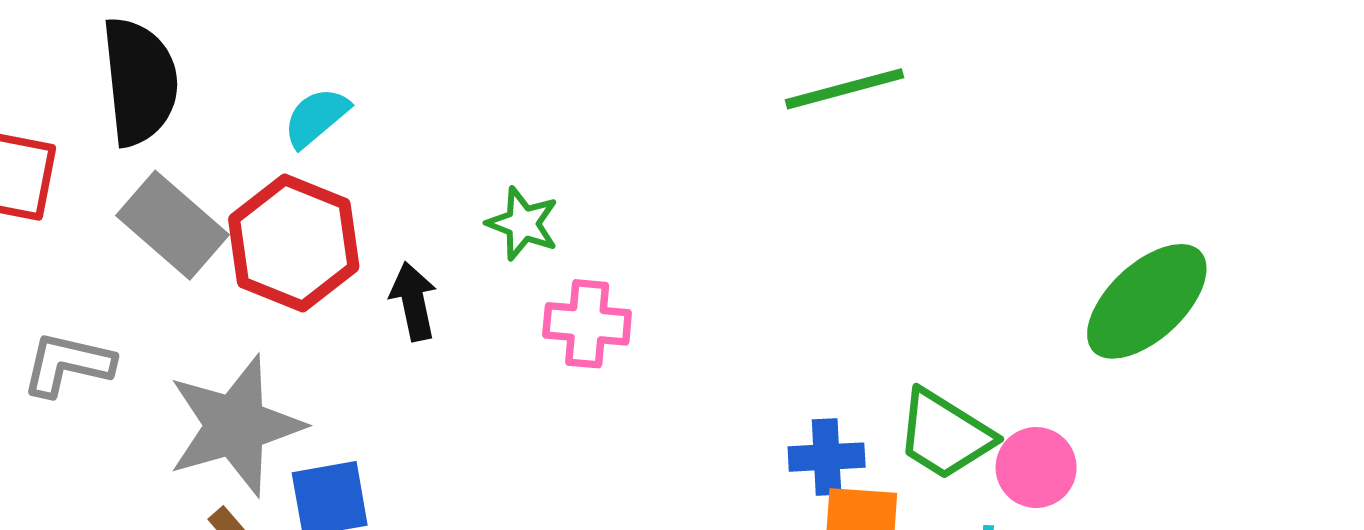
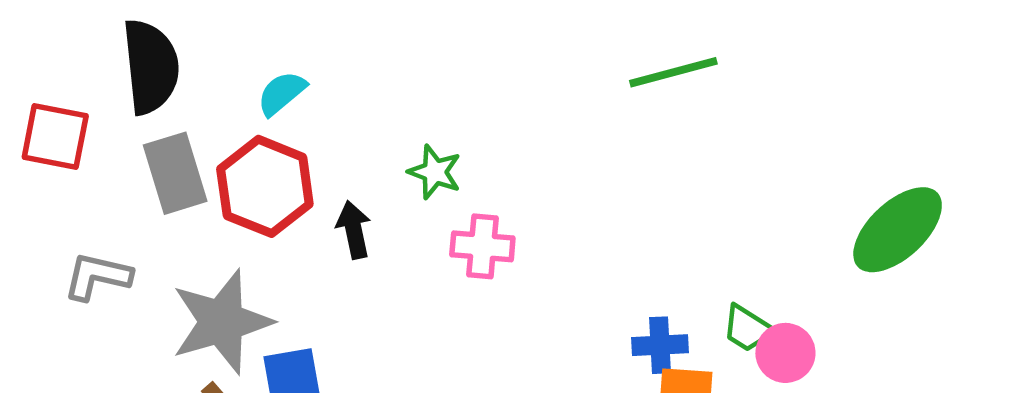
gray rectangle: (173, 225) -> (175, 173), turned 32
green trapezoid: (945, 435) -> (748, 328), size x0.7
pink circle: (1036, 468) -> (785, 353), moved

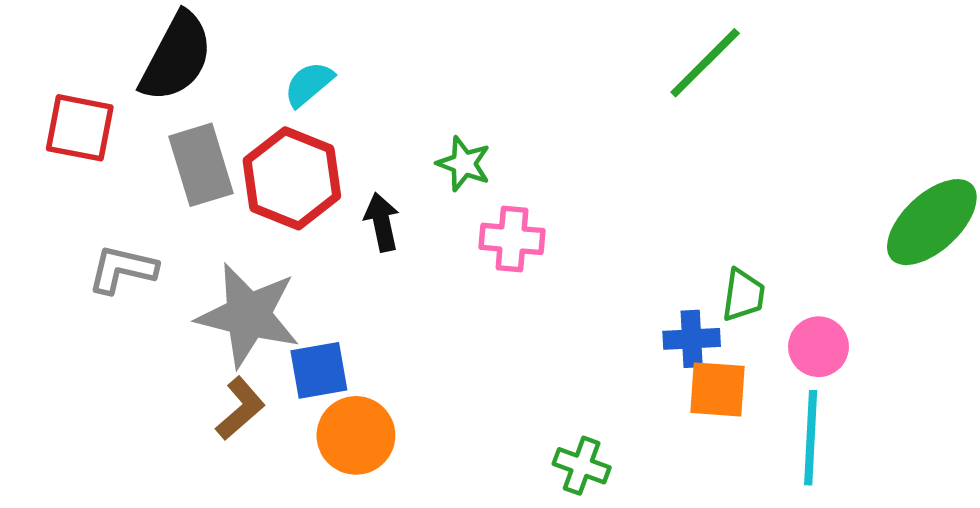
black semicircle: (151, 67) -> (176, 57), turned 34
green line: (673, 72) -> (705, 63), turned -30
gray star: (222, 322) -> (248, 315), turned 30
green trapezoid: (748, 328) -> (743, 295), moved, turned -114

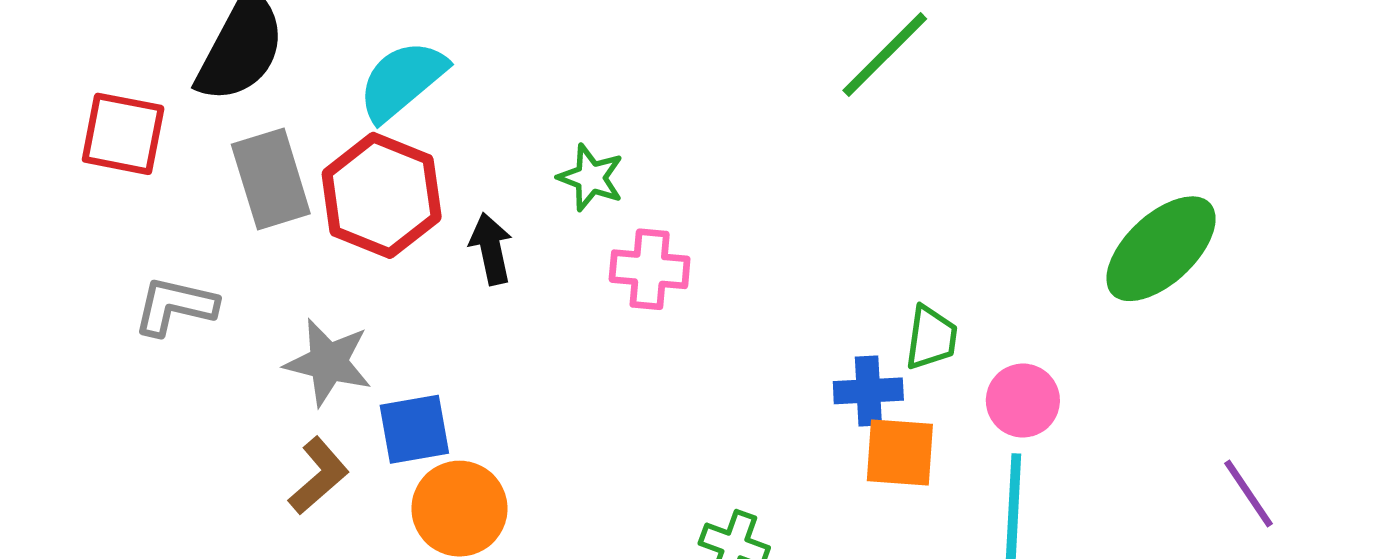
cyan semicircle: (309, 84) -> (402, 81), size x1.5
gray star: (248, 315) -> (328, 362), size x0.7

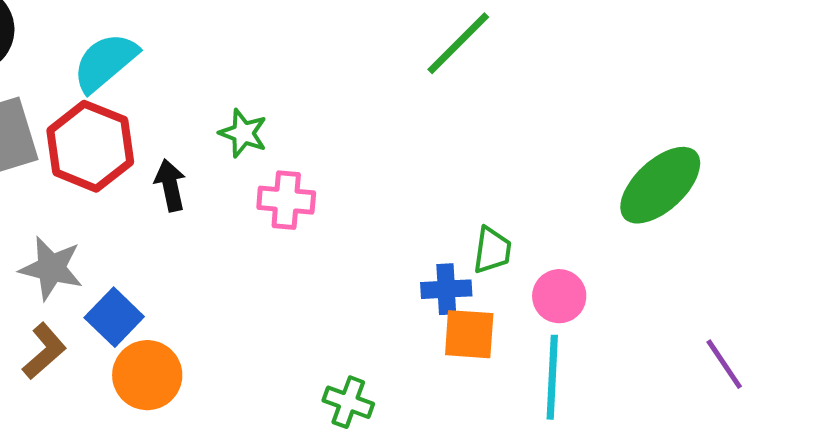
blue square: (414, 429) -> (114, 317), turned -36

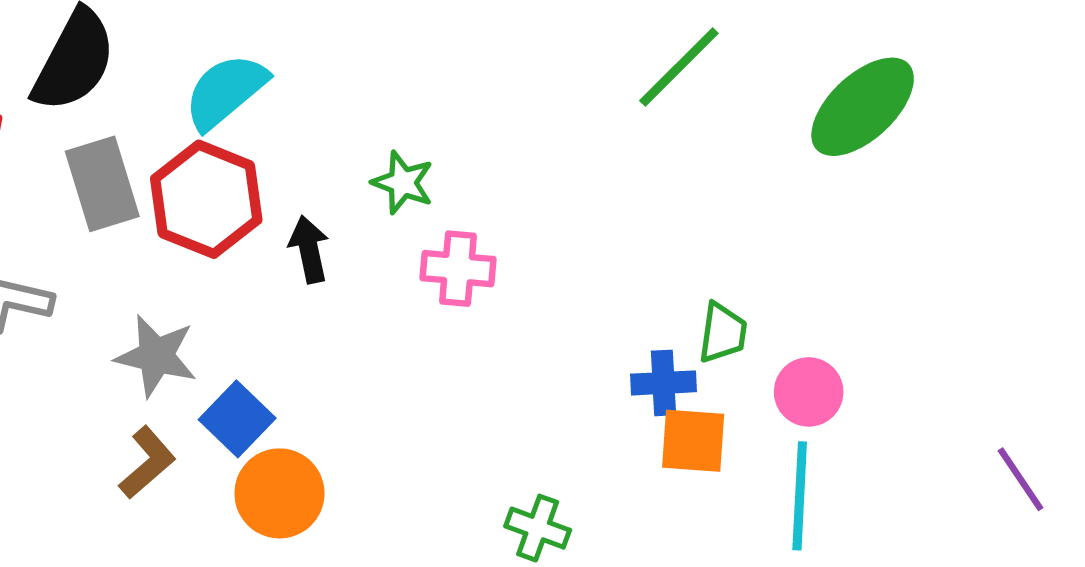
green ellipse: (660, 185) -> (863, 107), moved

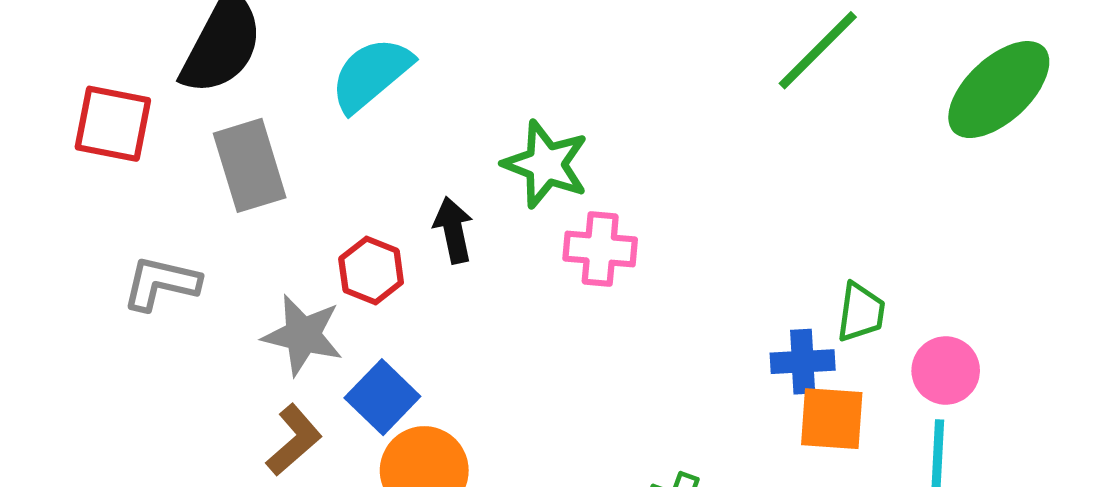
green star: (403, 183) -> (546, 164), size x1.4
red hexagon: (206, 199) -> (371, 271), moved, size x0.6

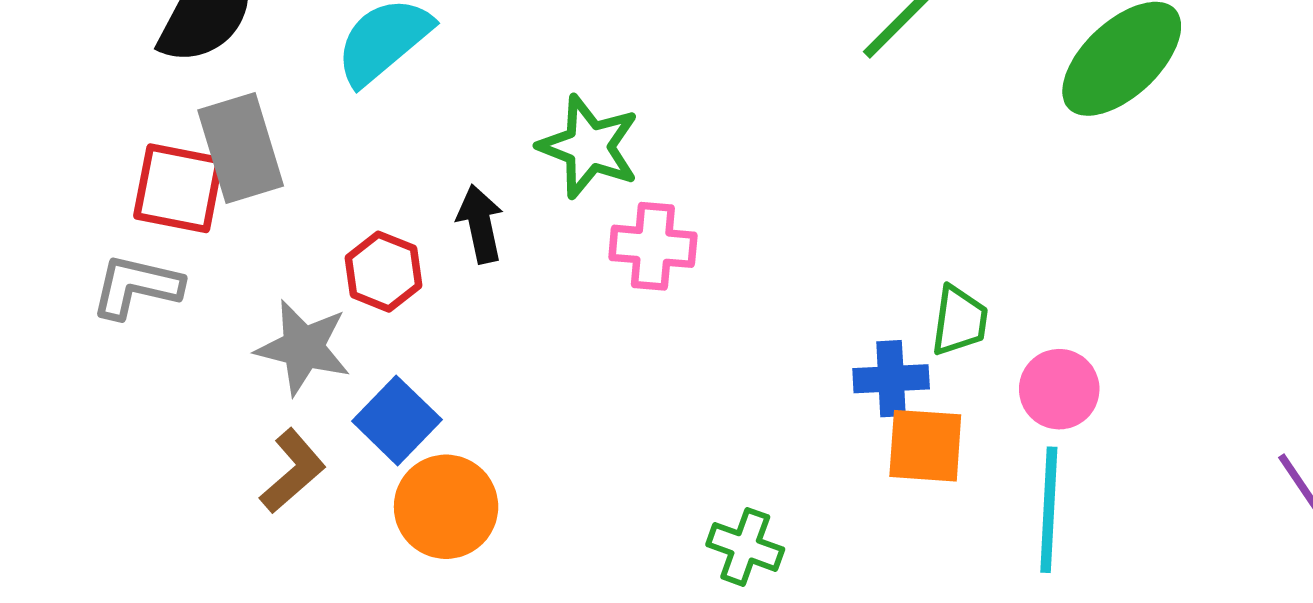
red square: (113, 124) -> (178, 188), moved

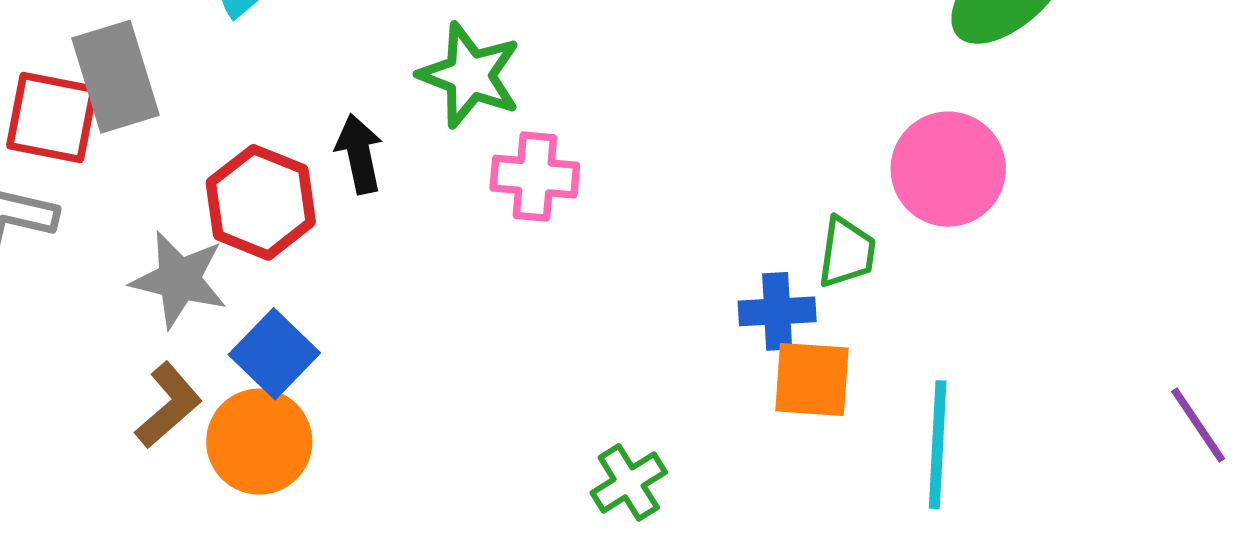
red hexagon: (384, 272) -> (261, 202), size x1.4
pink circle: (1059, 389) -> (948, 169), moved, size x1.4
orange circle: (446, 507) -> (259, 442), moved
green cross: (745, 547) -> (629, 482), turned 38

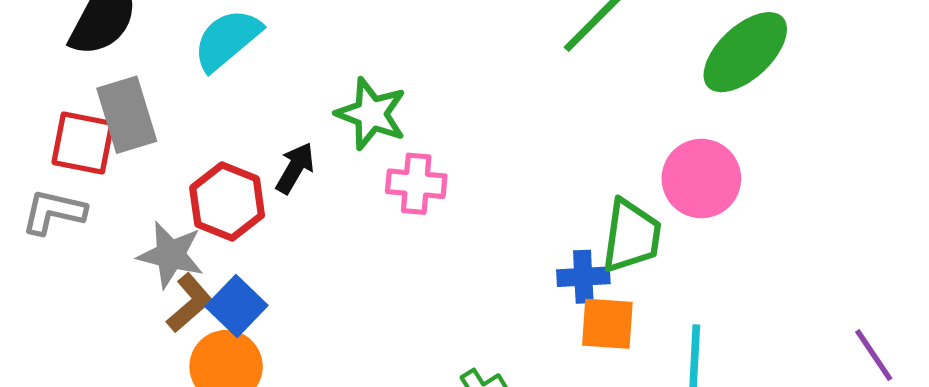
black arrow: (359, 154) -> (295, 168), turned 42
green trapezoid: (847, 252) -> (631, 236), size x1.5
brown L-shape: (168, 405) -> (189, 303), moved

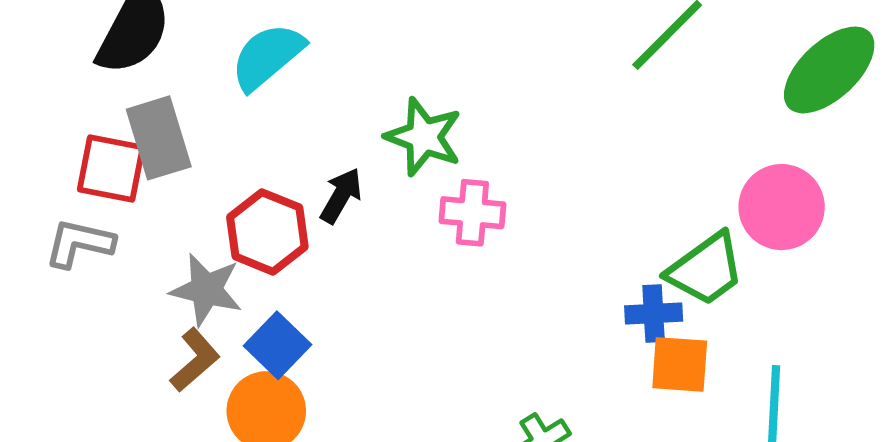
green trapezoid: (631, 236) -> (706, 269), turned 46
brown L-shape: (189, 303) -> (195, 360), moved

